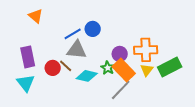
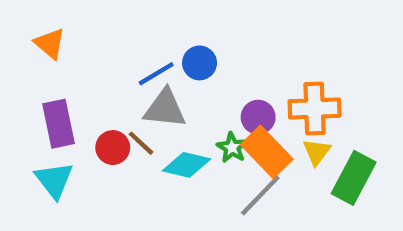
orange triangle: (36, 16) -> (50, 43), moved
green rectangle: (170, 67) -> (354, 178), moved, turned -35

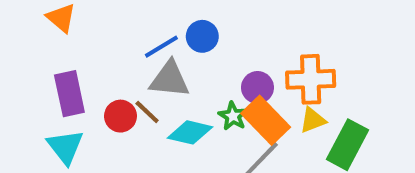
yellow triangle: (317, 152) -> (313, 120), turned 32

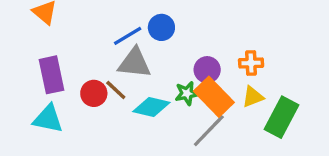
orange cross: (311, 79) -> (251, 63), size x0.6
green star: (233, 116) -> (187, 93), turned 30
cyan triangle: (65, 147) -> (48, 119), turned -40

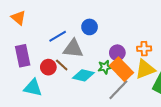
blue line: (128, 36) -> (58, 36), moved
yellow triangle: (253, 97) -> (145, 69), size x1.5
cyan triangle: (48, 119) -> (33, 88), moved

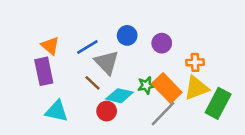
orange triangle: (18, 18) -> (50, 46), moved
gray triangle: (73, 49) -> (107, 62), turned 40
purple circle: (117, 53) -> (162, 43), moved
red circle: (48, 67) -> (107, 111), moved

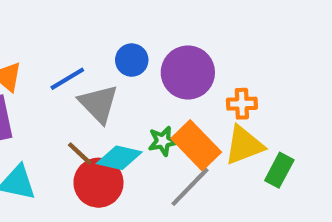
purple circle: (162, 43) -> (188, 73), size x1.6
brown line: (93, 83) -> (80, 154), moved
green rectangle: (218, 103) -> (279, 170), size x0.7
red circle: (107, 111) -> (98, 183), size x1.5

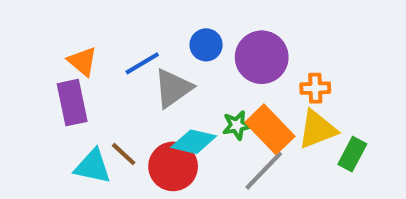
gray triangle: (98, 104) -> (173, 88), turned 39
brown line: (80, 154) -> (124, 154), moved

